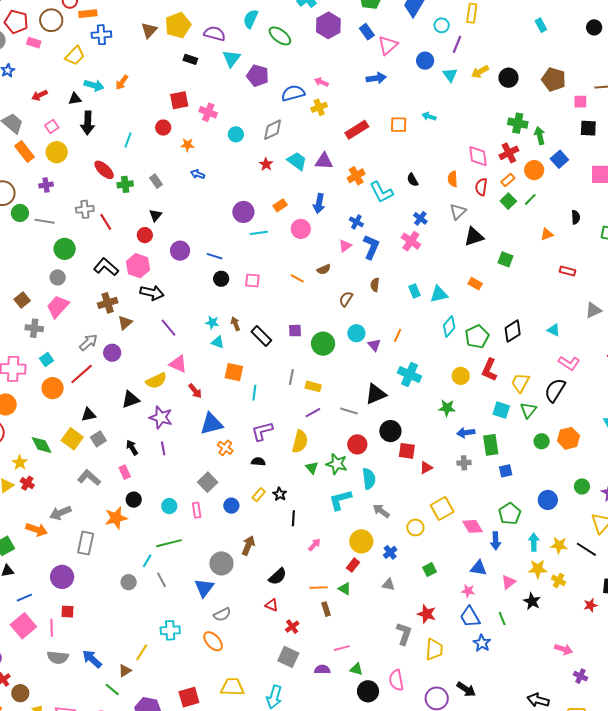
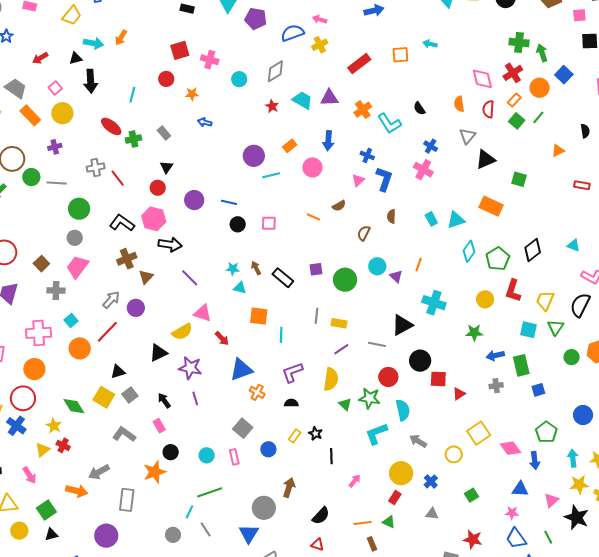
orange rectangle: (475, 284) -> (491, 206), size x1.6
black star: (532, 601) -> (576, 517), size x1.4

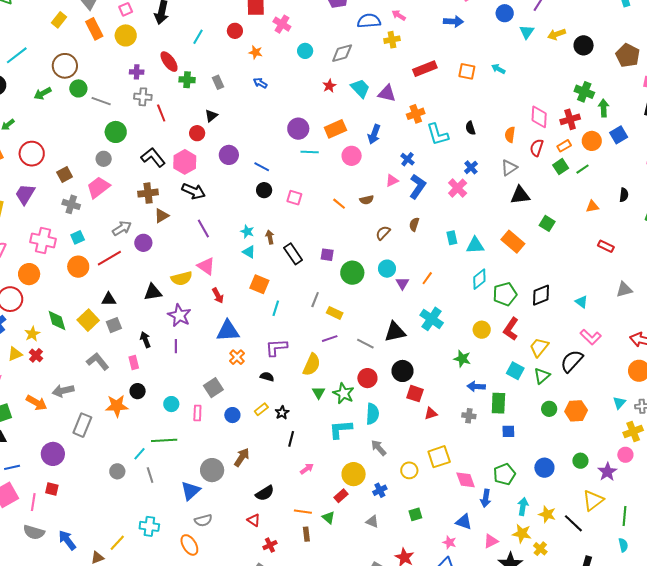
orange rectangle: (290, 146) -> (335, 129), size x1.5
purple cross: (55, 147) -> (137, 72), moved

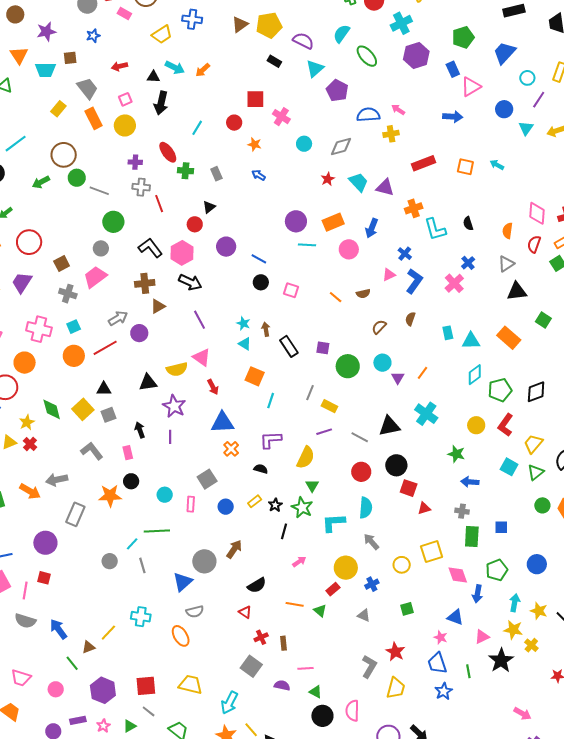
green star: (344, 393) -> (302, 508), moved
green rectangle: (498, 403) -> (472, 537), moved
brown rectangle: (306, 534) -> (284, 643), moved

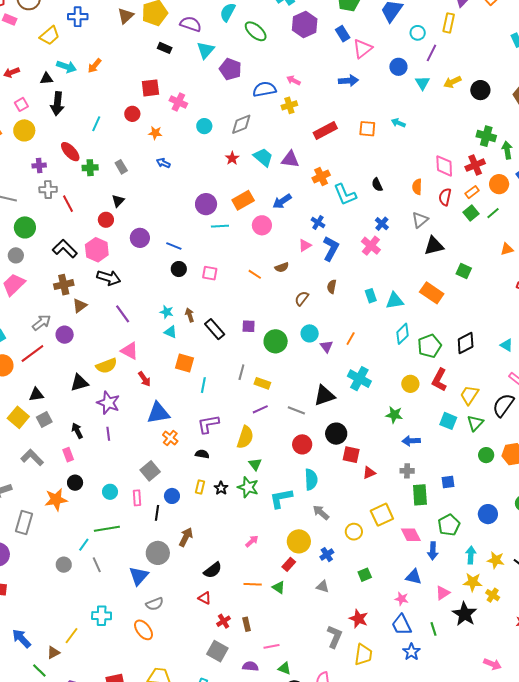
blue arrow: (372, 228) -> (282, 201), turned 42
yellow rectangle: (255, 501) -> (200, 487), turned -32
black line: (284, 531) -> (157, 513), moved

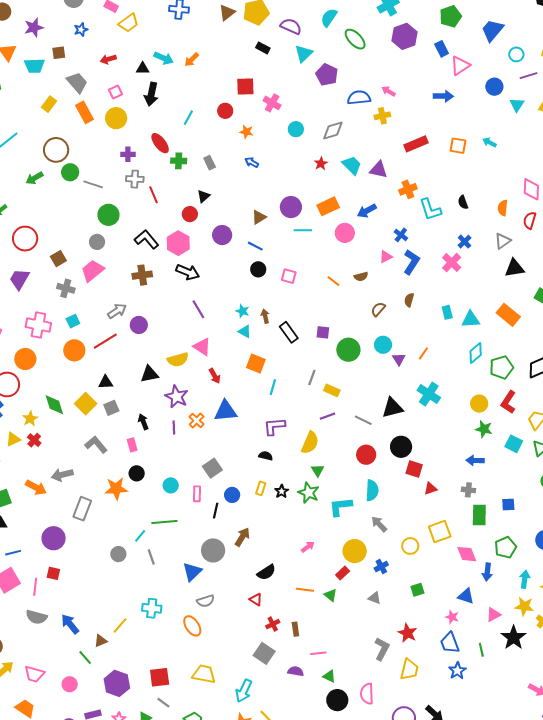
yellow trapezoid: (50, 36) -> (129, 23), moved
purple line: (432, 53) -> (529, 76), turned 42
brown triangle: (80, 306) -> (259, 217), moved
green star: (394, 415) -> (484, 429), moved
orange cross: (170, 438) -> (197, 420), moved

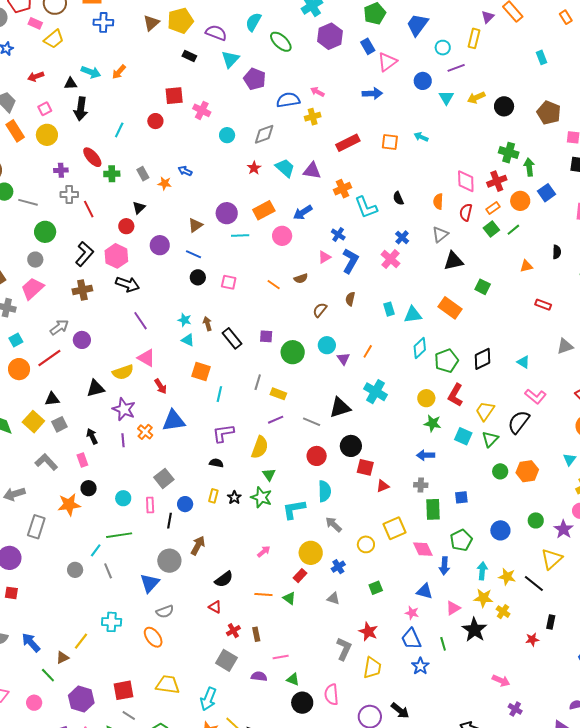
orange star: (246, 132) -> (165, 183), moved
black L-shape: (146, 239) -> (84, 254), turned 85

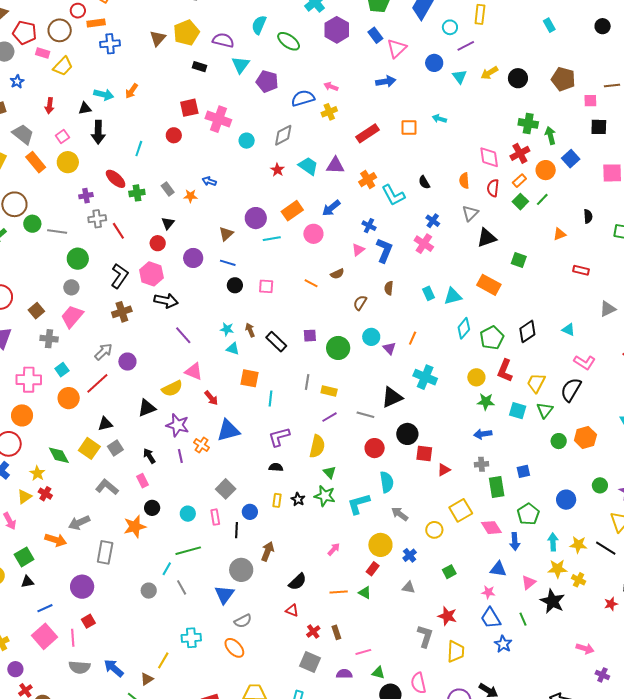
red arrow: (36, 76) -> (49, 106), turned -56
pink cross: (202, 110) -> (218, 119), size x1.4
red square: (11, 593) -> (88, 621), turned -32

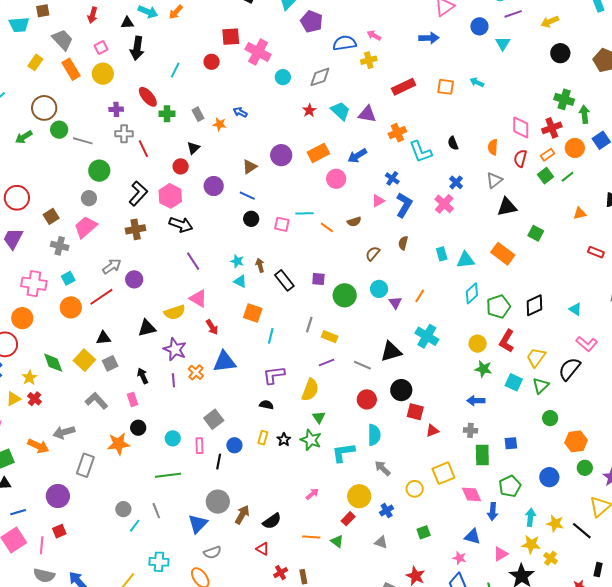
yellow arrow: (489, 73) -> (550, 22), moved
cyan line: (272, 239) -> (304, 213), moved
orange hexagon: (585, 438) -> (576, 441), moved
brown arrow: (268, 551) -> (242, 515), moved
cyan line: (167, 569) -> (135, 526), moved

